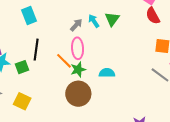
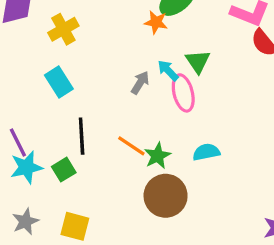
pink ellipse: (78, 48) -> (183, 93), moved

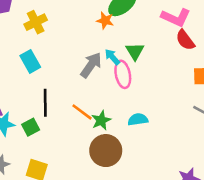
gray arrow: (140, 83) -> (91, 65), size x1.5

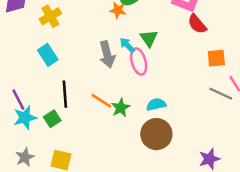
gray arrow: (91, 65) -> (107, 54), turned 135
brown circle: (106, 151) -> (156, 134), moved

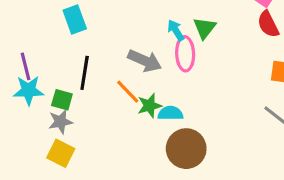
gray arrow: (107, 54) -> (145, 61), moved, turned -65
cyan semicircle: (156, 104) -> (171, 113), moved
green square: (52, 119) -> (62, 100), turned 35
gray star: (25, 157) -> (60, 122), moved

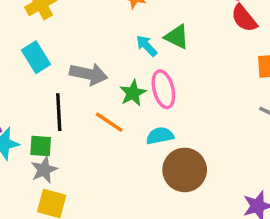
green triangle: (204, 28) -> (177, 37), turned -30
pink ellipse: (185, 54) -> (163, 89), moved
gray arrow: (145, 61) -> (89, 74), moved
green star: (150, 106) -> (133, 93), moved

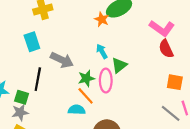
green triangle: (177, 37) -> (119, 65), moved, turned 42
orange line: (109, 122) -> (86, 96), moved
cyan semicircle: (160, 136) -> (77, 110), moved

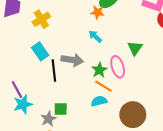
cyan arrow: (102, 51) -> (95, 36), moved
green triangle: (119, 65) -> (135, 48), moved
black line: (38, 79) -> (54, 70), moved
green square: (22, 97) -> (61, 109), moved

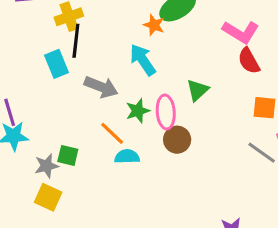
cyan arrow: (95, 36) -> (143, 60), size x1.5
black line: (54, 70) -> (76, 41), moved
orange line: (103, 86) -> (112, 133), moved
brown circle: (133, 115) -> (177, 140), moved, size x0.7

